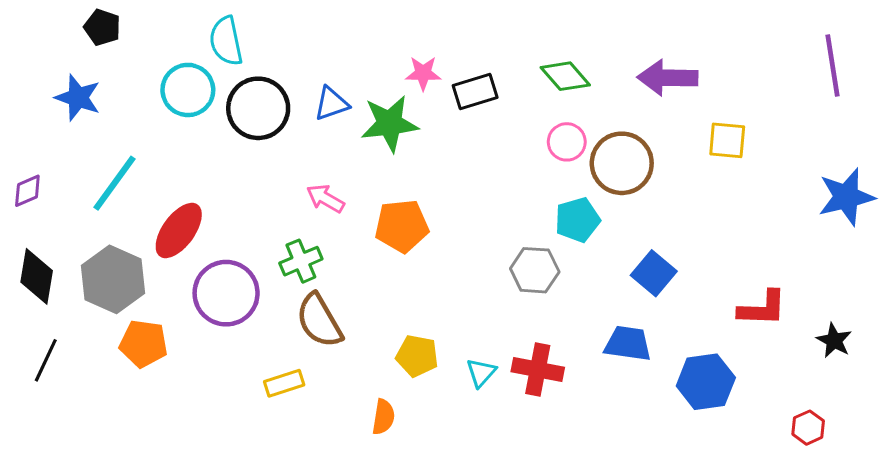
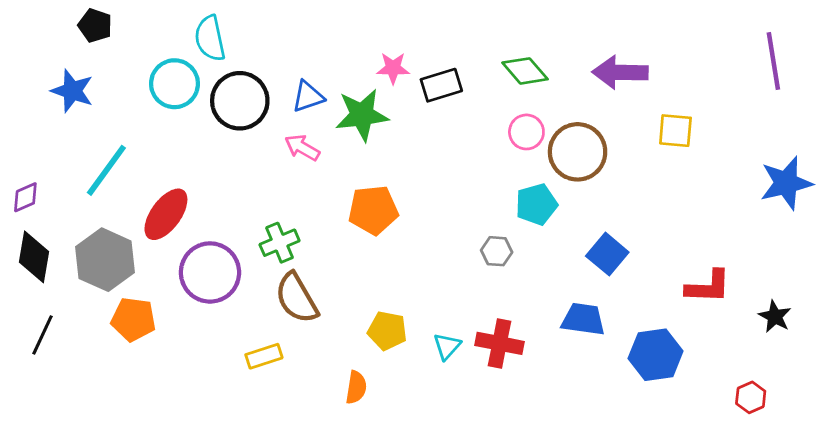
purple diamond: (27, 191) -> (25, 197), moved
pink arrow: (325, 198) -> (302, 148), moved
gray hexagon: (535, 270) -> (497, 251), size x0.7

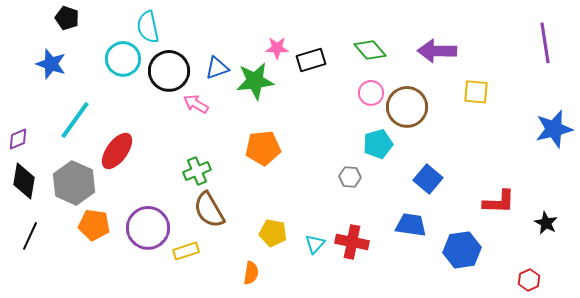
pink arrow: (302, 148) -> (196, 104), moved
purple circle: (210, 272) -> (148, 228), moved

